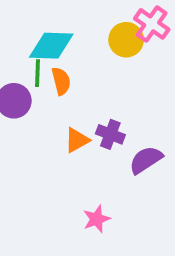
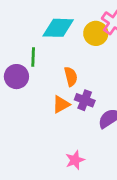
cyan diamond: (51, 46) -> (58, 28), moved
orange semicircle: (61, 81) -> (71, 77), moved

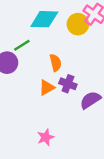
green line: (33, 57) -> (22, 45), turned 56
pink star: (75, 160) -> (46, 137), moved

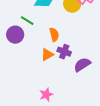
green line: (22, 45) -> (27, 21), turned 64

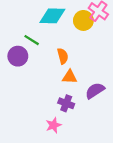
purple cross: (64, 52) -> (66, 103), moved
orange triangle: (47, 55) -> (70, 77), moved, turned 32

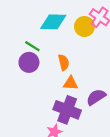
purple circle: (18, 56) -> (29, 62), moved
purple cross: (66, 103) -> (67, 110), size x1.6

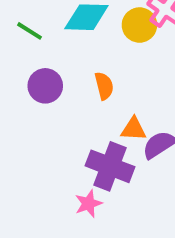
green line: (32, 46) -> (30, 31), moved
orange triangle: (71, 83) -> (134, 129), moved

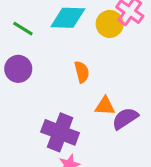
purple circle: (45, 86) -> (18, 69), moved
purple cross: (110, 166) -> (60, 132), moved

